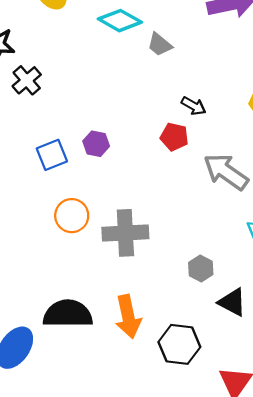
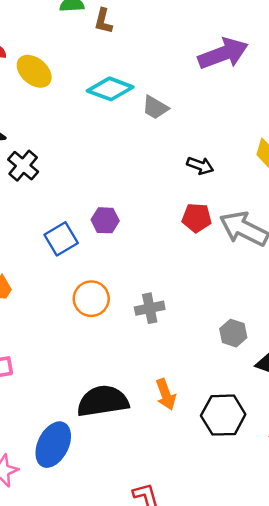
red pentagon: (174, 137) -> (197, 218), moved
gray cross: (125, 233) -> (150, 308), size x0.6
orange arrow: (128, 317) -> (166, 394), size x0.7

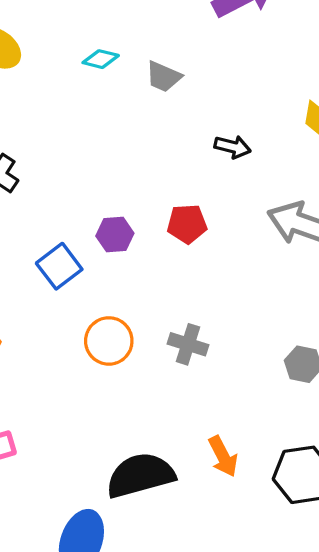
cyan diamond: (110, 89) -> (101, 59), size x0.6
red pentagon: (197, 218) -> (187, 224), moved
gray cross: (150, 308) -> (188, 344), turned 36

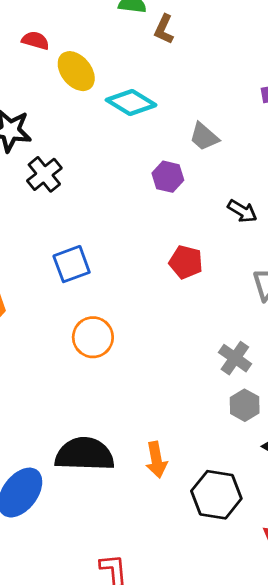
cyan diamond: (101, 59) -> (131, 102), moved, size x1.6
purple hexagon: (115, 235) -> (168, 177), moved
gray cross: (188, 344) -> (235, 358), moved

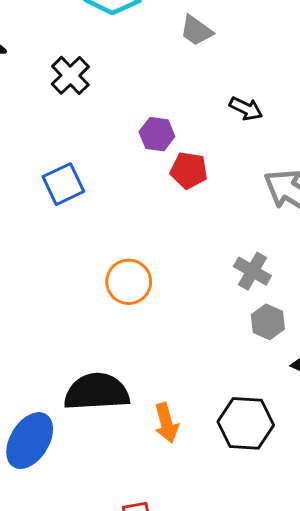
black cross: (44, 174) -> (70, 75), moved
purple hexagon: (168, 177) -> (157, 134), moved
orange circle: (93, 337) -> (129, 282), moved
orange arrow: (156, 460) -> (166, 423), moved

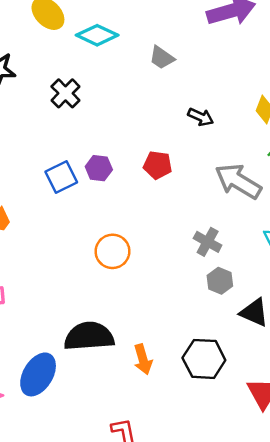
purple hexagon: (157, 134) -> (99, 168), moved

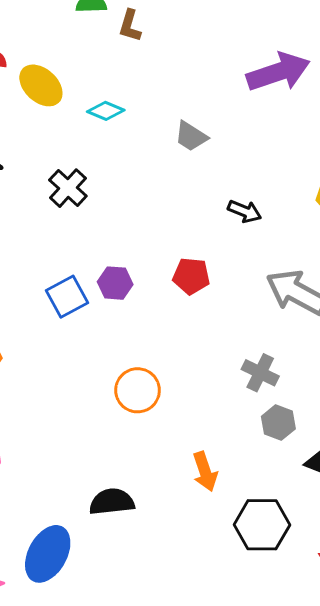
cyan diamond: (97, 35) -> (106, 111), size x0.7
black semicircle: (89, 336) -> (112, 502), size x0.7
orange arrow: (143, 359) -> (205, 472), moved

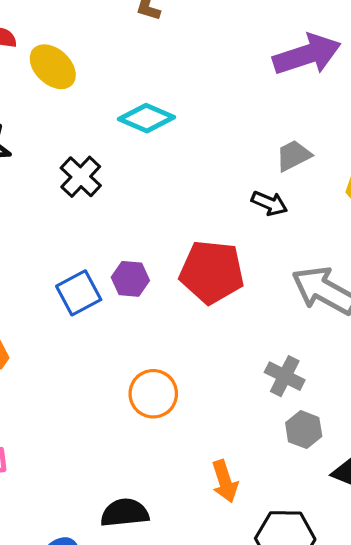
cyan diamond: (106, 111) -> (146, 118), moved, size x1.4
gray trapezoid: (191, 136) -> (294, 156), moved, turned 120
red pentagon: (191, 276) -> (212, 272), size x1.6

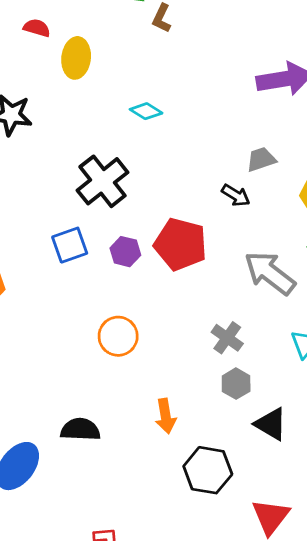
yellow ellipse: (53, 67) -> (76, 58), turned 45
cyan diamond: (146, 118) -> (146, 111), size x0.7
black cross: (81, 177) -> (103, 181), moved, size x1.5
purple hexagon: (130, 279) -> (125, 252), moved

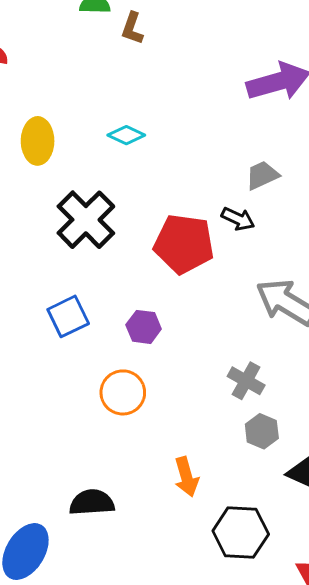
yellow ellipse: (76, 58) -> (38, 141), moved
red pentagon: (181, 244) -> (184, 244), moved
blue square: (70, 245) -> (68, 316), moved
purple hexagon: (125, 252) -> (144, 327), moved

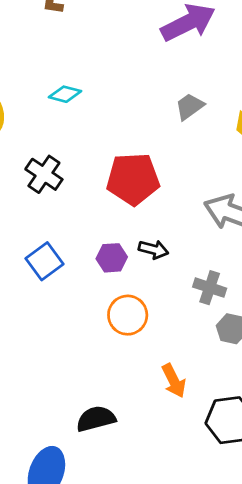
black arrow: (238, 219) -> (153, 249), moved
black cross: (86, 220) -> (44, 174), size x0.7
orange circle: (123, 392) -> (128, 315), moved

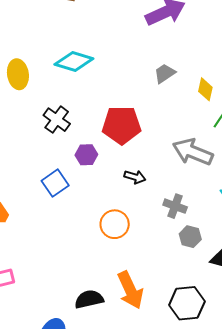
cyan diamond: (65, 94) -> (74, 61), size x1.6
purple hexagon: (112, 258) -> (86, 155), moved
orange arrow: (174, 381) -> (130, 290), moved, size x1.5

